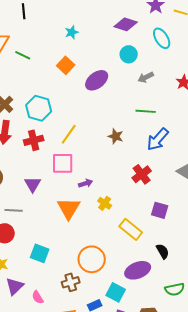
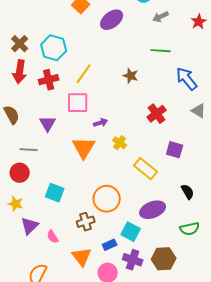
blue arrow: (158, 139) -> (187, 79), moved, turned 100
black semicircle: (163, 251) -> (188, 192), moved

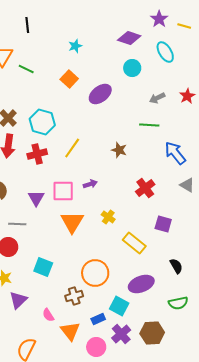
gray arrow: (161, 17) -> (157, 98), moved
pink square: (78, 103) -> (63, 191), moved
purple arrow: (101, 123) -> (90, 184), moved
pink semicircle: (53, 237) -> (48, 315), moved
purple cross: (133, 260) -> (121, 334), turned 30

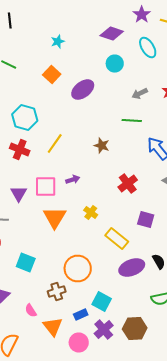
red cross: (37, 154) -> (20, 150), turned 36
purple ellipse: (141, 284) -> (132, 268), moved

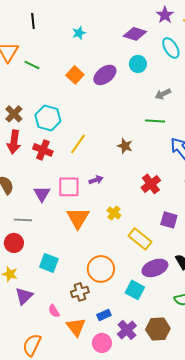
cyan star: (58, 42) -> (79, 33), moved
purple ellipse: (83, 90) -> (105, 75), moved
cyan square: (102, 302) -> (135, 290), moved

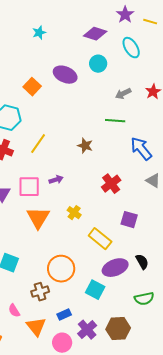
orange square: (75, 75) -> (32, 87), moved
purple ellipse: (105, 75) -> (65, 75), turned 60

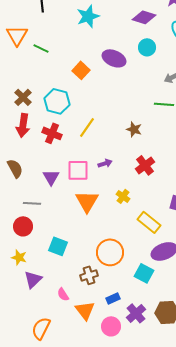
cyan star: (39, 33) -> (88, 16), size x1.6
red cross: (111, 184) -> (145, 165), moved

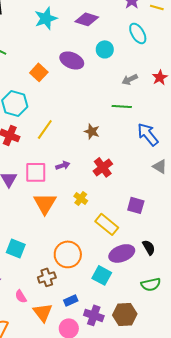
purple diamond: (144, 17) -> (87, 19), moved
purple cross: (136, 313) -> (94, 315), turned -30

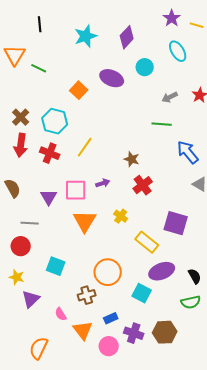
purple diamond: (87, 19) -> (127, 37), turned -65
brown star: (92, 131) -> (132, 159), moved
purple square: (136, 205) -> (176, 223), size x1.4
black semicircle: (149, 247) -> (195, 276), moved

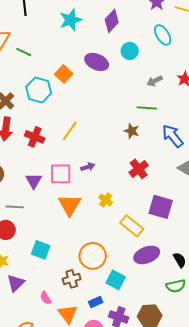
cyan hexagon: (55, 121) -> (39, 90), moved
brown star: (132, 159) -> (132, 131), moved
red cross: (143, 185) -> (139, 169), moved
cyan square: (142, 293) -> (116, 280), moved

